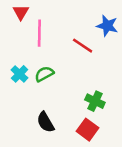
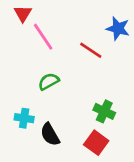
pink line: (39, 33) -> (43, 37), turned -35
cyan cross: (20, 74) -> (24, 118), moved, turned -35

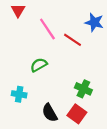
pink line: (43, 37) -> (47, 29), moved
black semicircle: (50, 134) -> (50, 113), moved

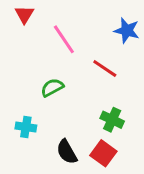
red line: (72, 40) -> (105, 69), moved

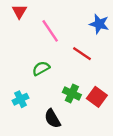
green cross: (112, 120) -> (72, 93), moved
cyan cross: (26, 127) -> (21, 99), turned -35
red square: (103, 153) -> (97, 97), moved

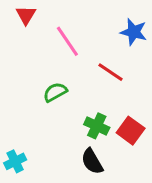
cyan cross: (21, 99) -> (15, 161), moved
black semicircle: (52, 119) -> (92, 161), moved

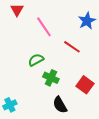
blue star: (134, 32) -> (87, 21), turned 30
green cross: (97, 126) -> (51, 78), moved

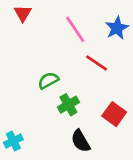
pink line: (44, 27) -> (75, 29), moved
green cross: (51, 78) -> (68, 105), turned 35

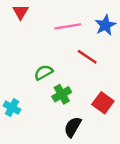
pink line: (75, 29) -> (68, 26), turned -65
cyan cross: (13, 141) -> (12, 108), moved, turned -35
black semicircle: (81, 141) -> (73, 127), turned 60

